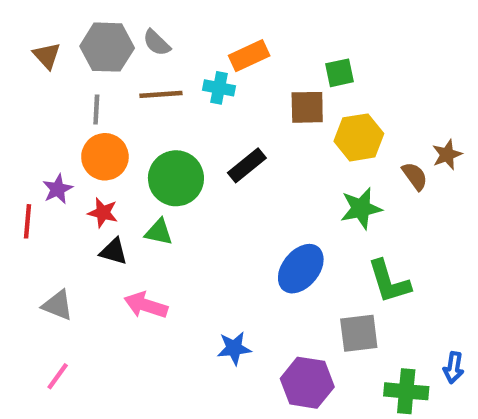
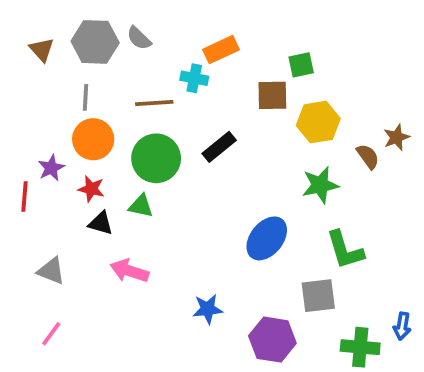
brown line: (161, 94) -> (154, 103), moved

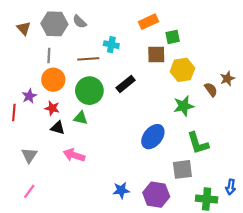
orange rectangle: (221, 50) -> (149, 22), moved
gray triangle: (51, 271) -> (29, 155), turned 42
blue star: (208, 309) -> (121, 190), moved

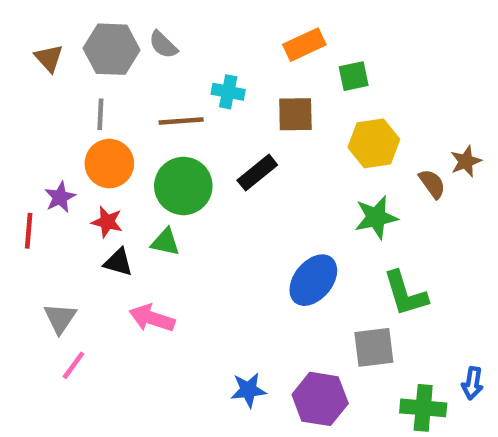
brown square: (156, 54) -> (295, 114), moved
pink line: (29, 191) -> (73, 365), moved

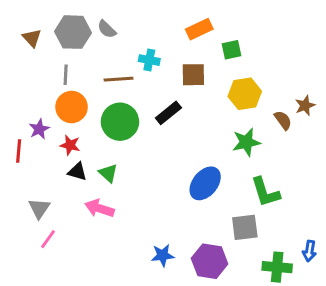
green triangle: (165, 242) -> (108, 173), moved, turned 30

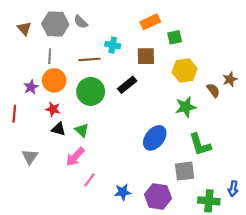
purple star: (39, 129) -> (31, 87), moved
pink arrow: (99, 208) -> (75, 157), turned -65
pink line: (48, 239) -> (90, 180), moved

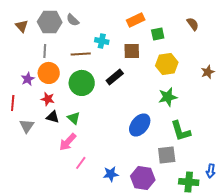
brown semicircle: (213, 90) -> (193, 24), moved
gray triangle: (30, 157) -> (27, 126), moved

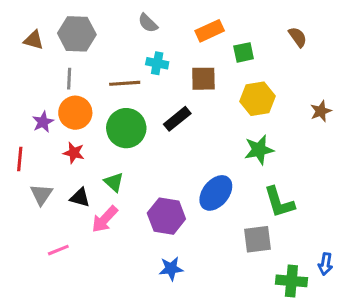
gray semicircle: (73, 20) -> (148, 23), moved
brown triangle: (22, 26) -> (34, 40), turned -32
black triangle: (53, 117) -> (80, 198), moved
pink line: (81, 163) -> (58, 250), moved, turned 32
purple hexagon: (143, 178) -> (166, 216), moved

